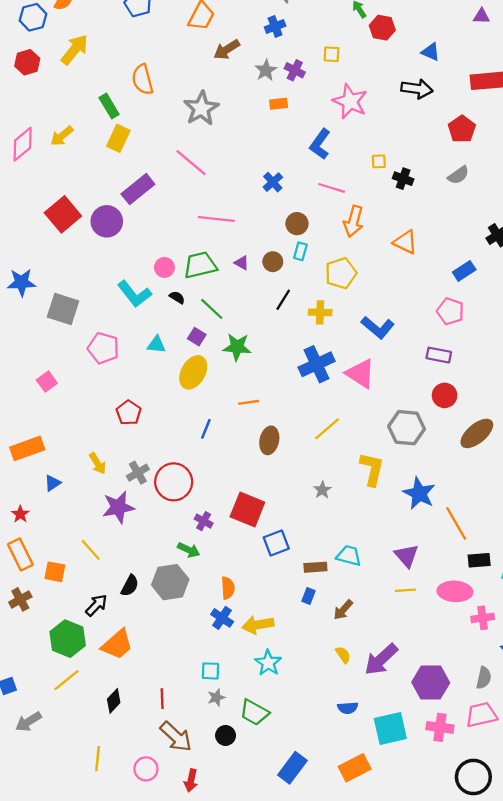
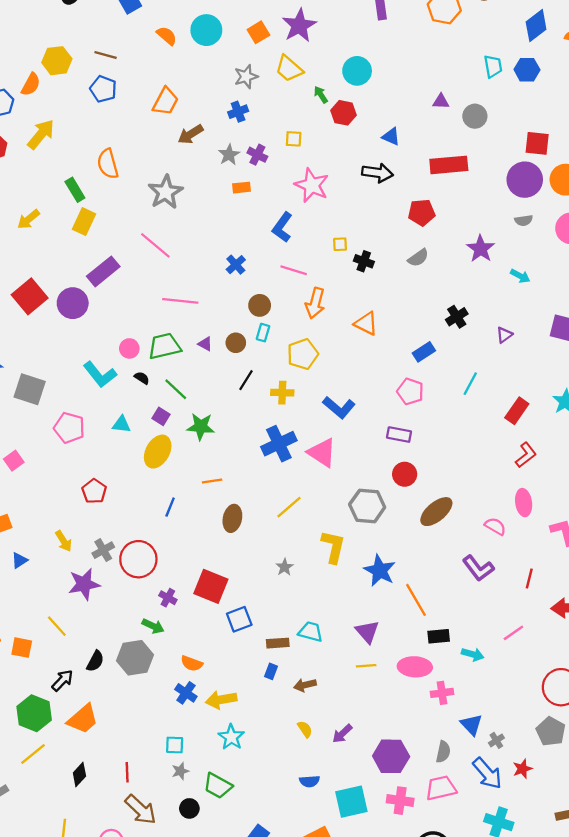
red pentagon: (462, 129) -> (422, 212), turned 30
orange semicircle: (228, 588) -> (192, 663), turned 115
brown arrow: (343, 610) -> (305, 685), turned 35
purple arrow: (381, 659) -> (342, 734), size x0.6

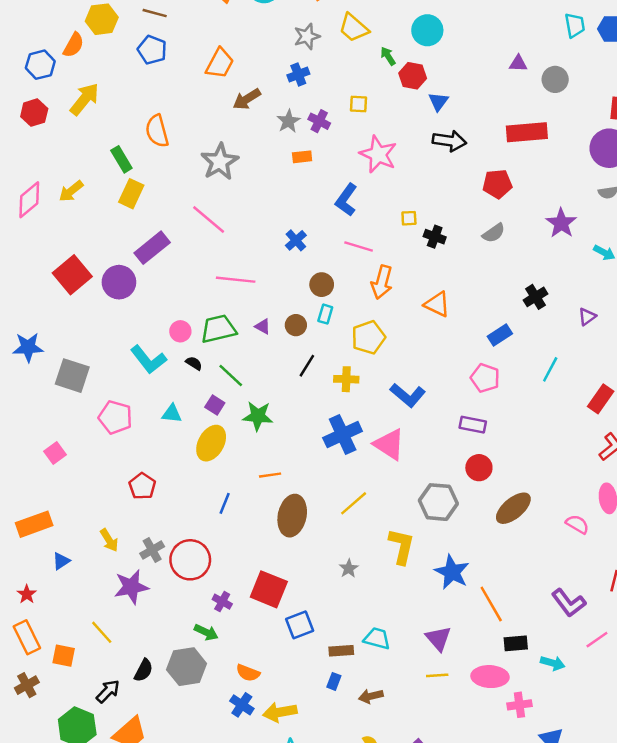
blue triangle: (391, 137) -> (438, 102), moved, turned 42
brown ellipse: (232, 518) -> (292, 516), size x1.4
purple L-shape: (478, 568) -> (569, 603), moved

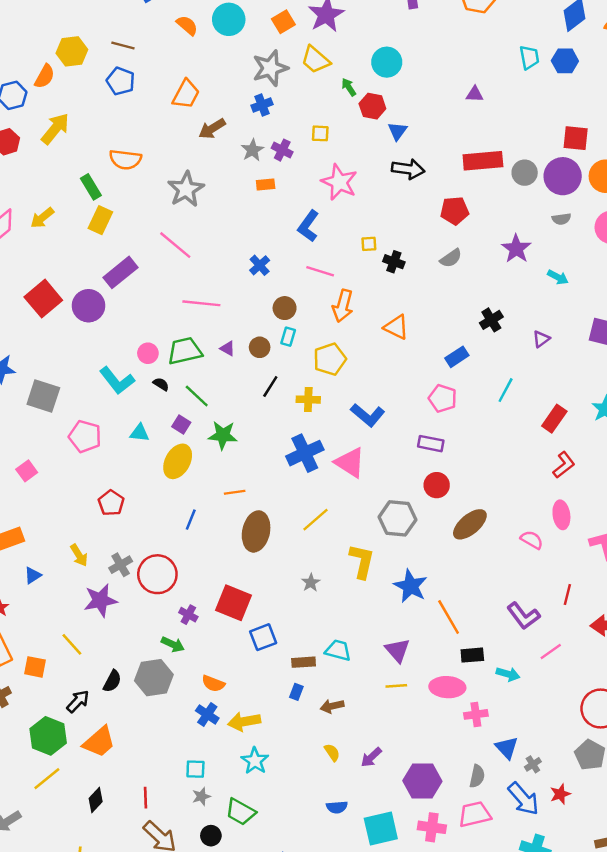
gray star: (307, 36) -> (270, 68), size x1.4
gray circle: (555, 79) -> (525, 173), moved
orange semicircle: (157, 131) -> (125, 160), turned -68

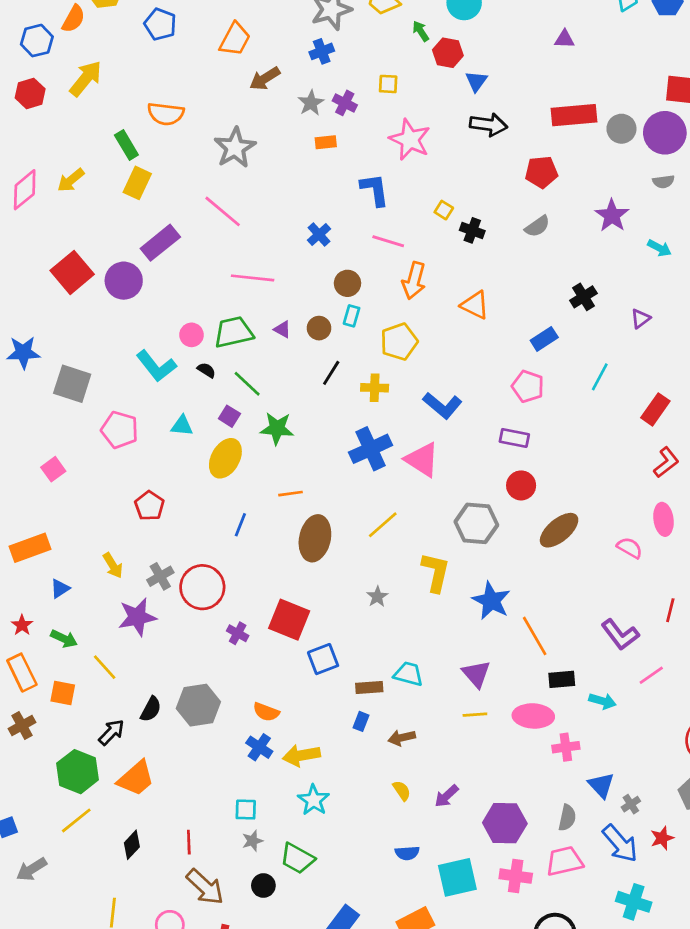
blue L-shape: (308, 226) -> (375, 190), turned 136
yellow square: (369, 244) -> (444, 210), turned 35
green arrow: (173, 644) -> (64, 639), moved

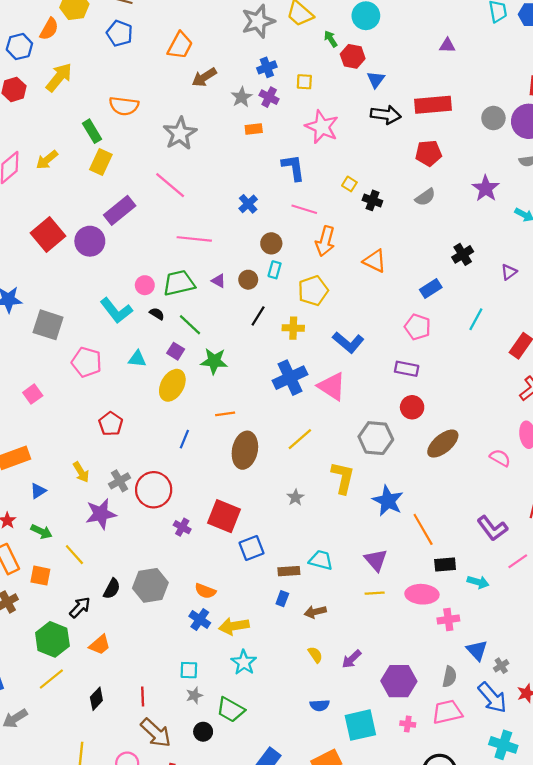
blue cross: (322, 51) -> (267, 67), moved
red rectangle: (574, 115) -> (433, 105), moved
orange trapezoid: (136, 778) -> (100, 645), size x0.7
pink cross: (516, 876) -> (408, 724), size x0.6

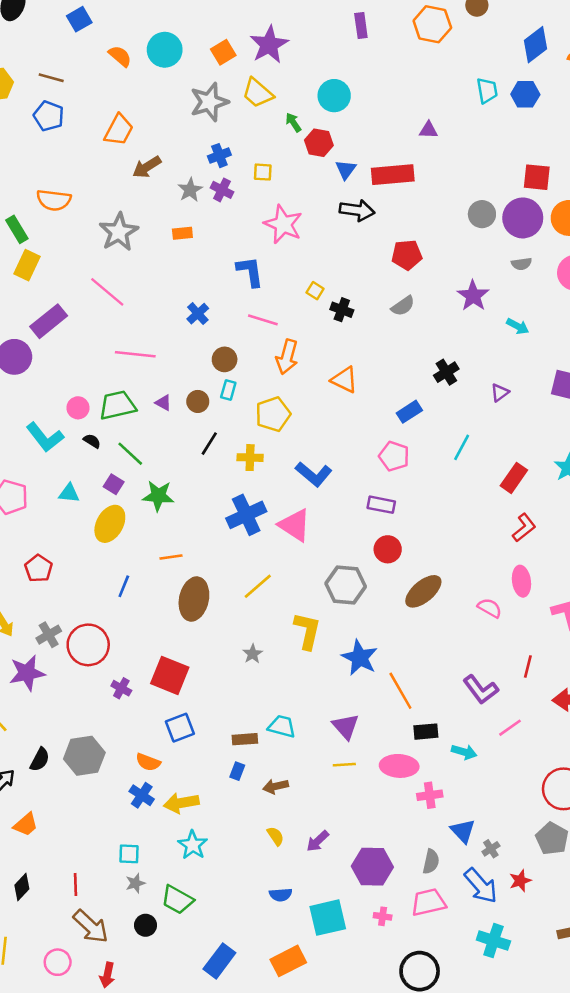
red rectangle: (433, 105) -> (393, 175), moved
orange rectangle: (254, 129) -> (182, 233), moved
blue square: (251, 548) -> (180, 728), moved

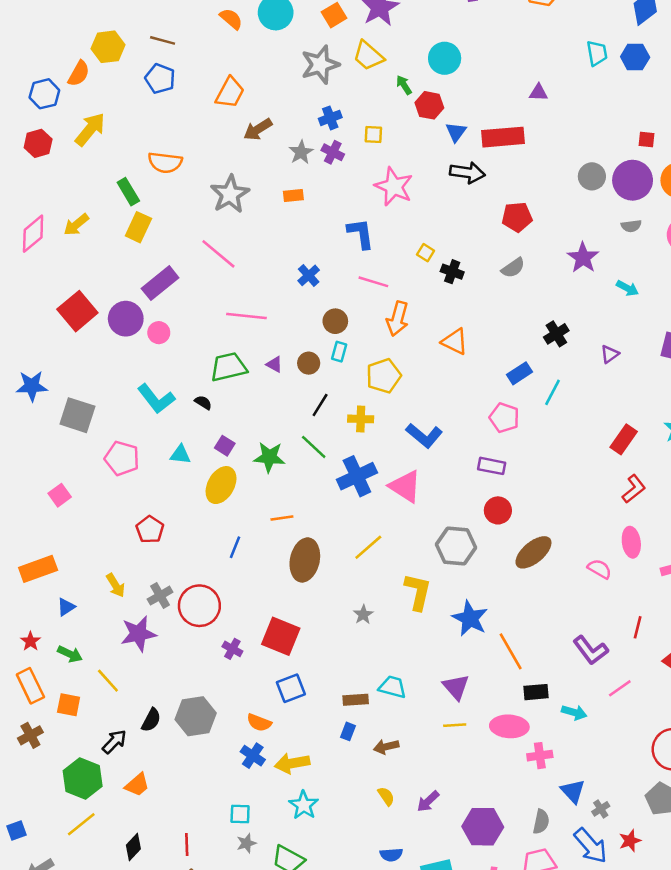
red square: (537, 177) -> (647, 140), size x0.6
pink circle: (78, 408) -> (159, 333), moved
cyan line: (462, 447) -> (553, 392), moved
green line: (130, 454) -> (314, 447), moved

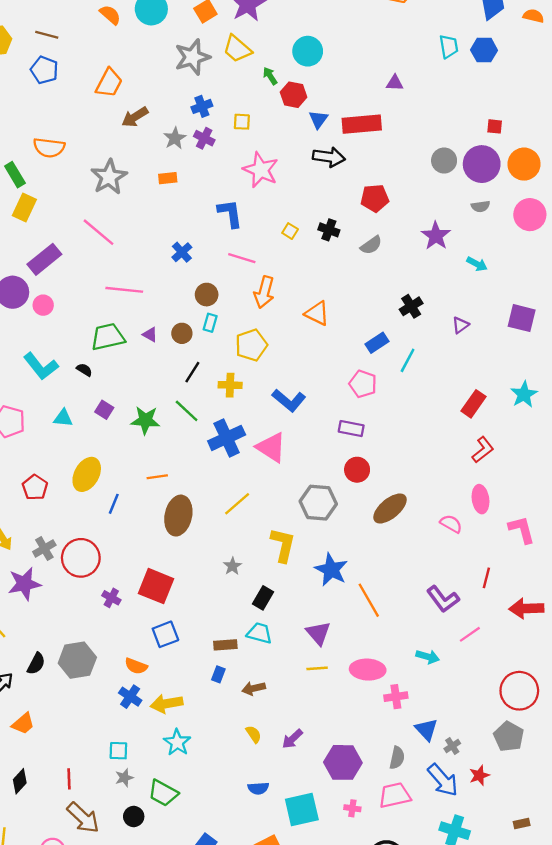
black cross: (452, 272) -> (329, 230), moved
yellow ellipse: (221, 485) -> (87, 474), moved
black rectangle: (536, 692) -> (263, 598), moved, turned -55

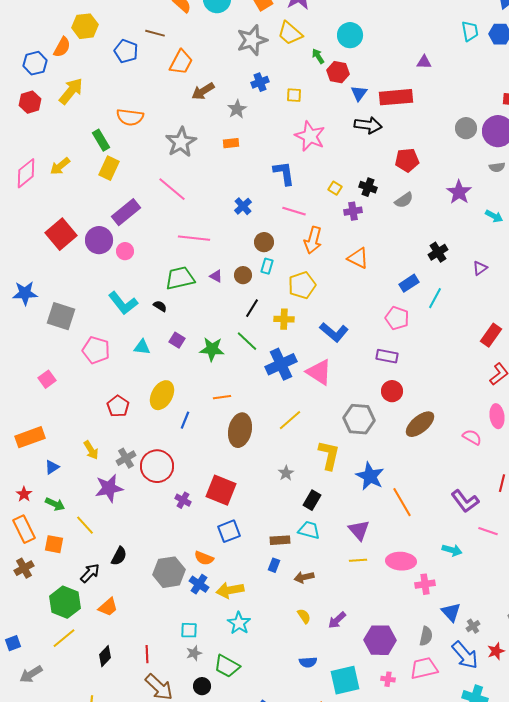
brown line: (47, 35) -> (155, 33), moved
purple cross: (204, 138) -> (353, 211), moved, turned -36
pink line: (470, 634) -> (488, 531), turned 54
gray hexagon: (77, 660) -> (169, 572), moved

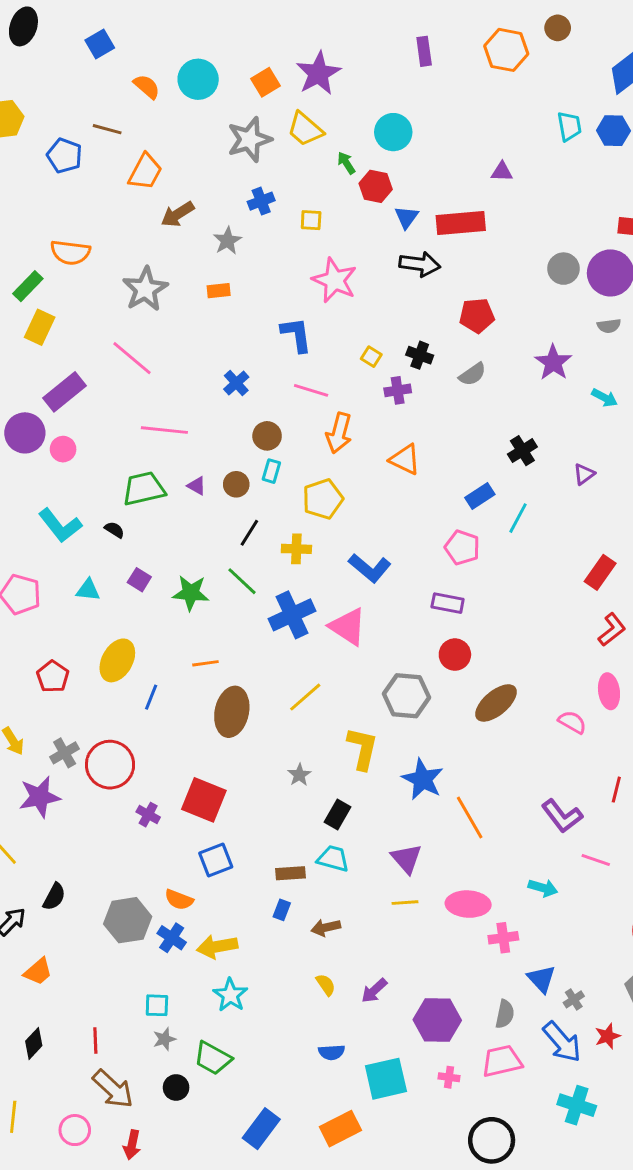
green rectangle: (101, 140) -> (28, 286), turned 75

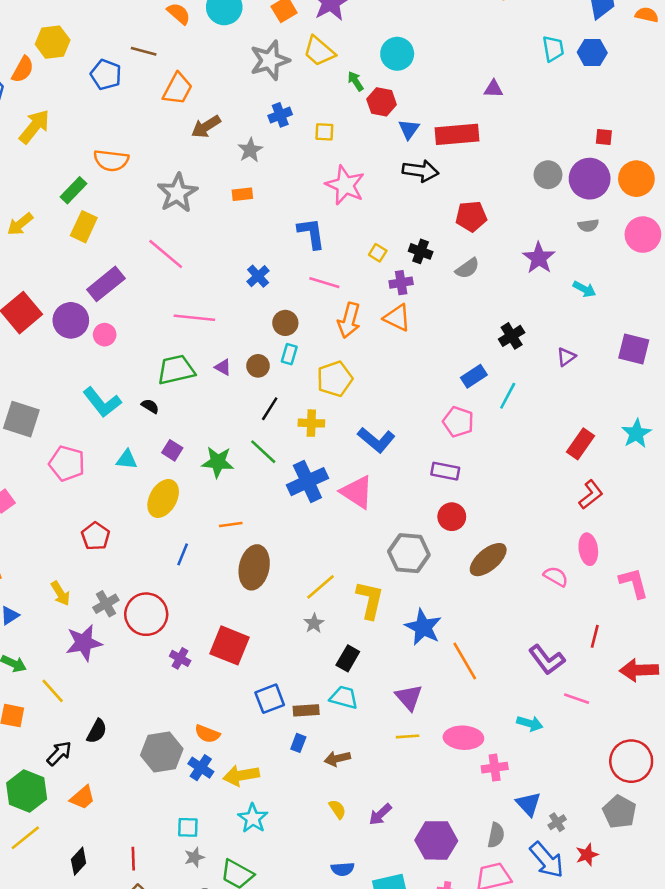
orange triangle: (405, 459) -> (397, 318), moved
yellow ellipse: (117, 660) -> (163, 498), moved
yellow line: (305, 697) -> (320, 587), moved
blue square: (216, 860) -> (270, 699), moved

